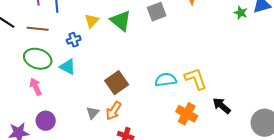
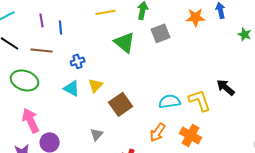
yellow triangle: (92, 21) -> (96, 85), moved
green ellipse: (38, 59) -> (25, 80), moved
pink arrow: (36, 87) -> (31, 120), moved, size x1.4
black arrow: (222, 106) -> (226, 87), moved
orange arrow: (114, 111) -> (158, 132), moved

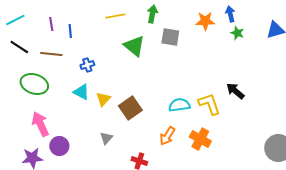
gray square: (161, 33) -> (170, 37), turned 30
green star: (245, 34) -> (237, 33), moved
yellow triangle: (96, 85) -> (103, 99), moved

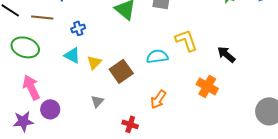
yellow L-shape: (209, 104) -> (186, 40), moved
cyan semicircle: (179, 105) -> (157, 56), moved
orange cross: (200, 139) -> (207, 86), moved

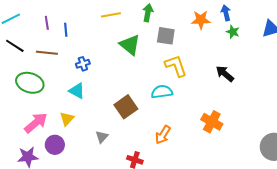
yellow L-shape: (186, 40) -> (176, 66), moved
black arrow: (226, 54) -> (225, 74), moved
yellow triangle: (94, 62) -> (67, 119), moved
pink arrow: (31, 87) -> (36, 123), turned 75

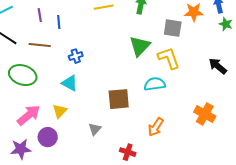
gray square: (166, 36) -> (173, 28), moved
green triangle: (130, 45) -> (140, 46), moved, turned 35
brown square: (126, 107) -> (119, 99), turned 30

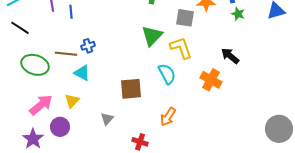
brown line: (40, 45) -> (66, 54), moved
cyan semicircle: (155, 84) -> (167, 74), turned 70
orange cross: (205, 114) -> (211, 80), moved
purple star: (21, 149) -> (33, 139), turned -30

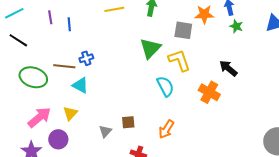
brown square: (131, 89) -> (128, 122), moved, size x0.6

